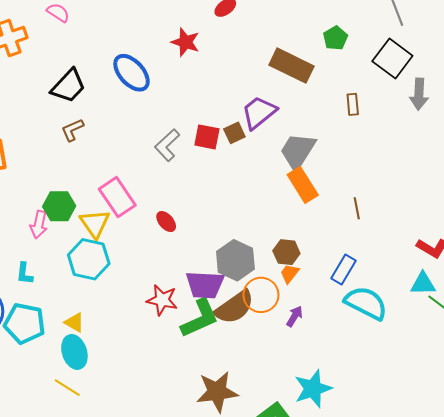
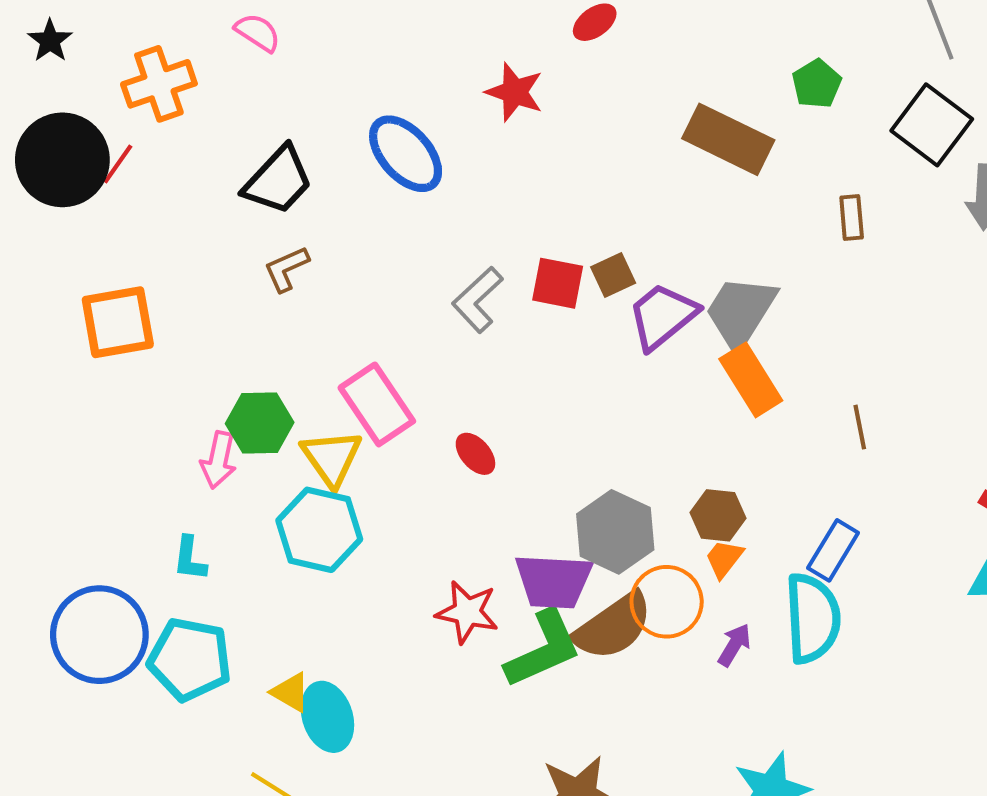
purple trapezoid: (259, 112) -> (662, 316), moved
cyan semicircle: (366, 303) -> (813, 618), moved, turned 60
yellow triangle: (74, 322) -> (290, 692), moved
cyan ellipse: (74, 352) -> (327, 717), moved

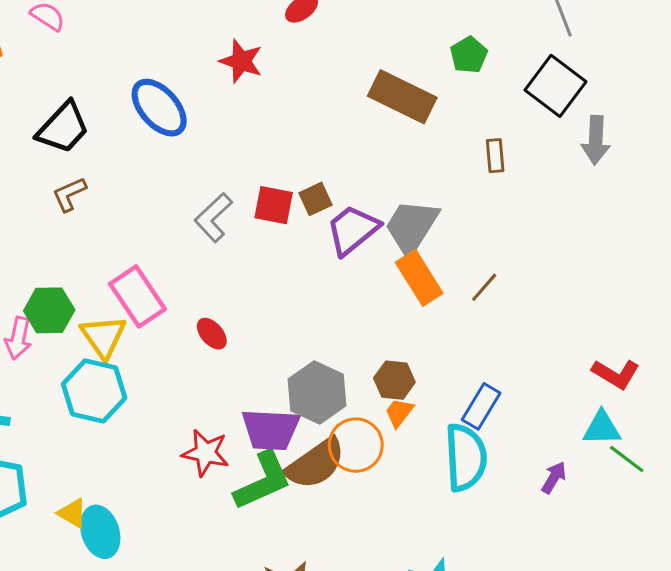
brown line: (860, 427) -> (484, 287), moved, turned 52
purple arrow: (734, 645) -> (554, 478), moved

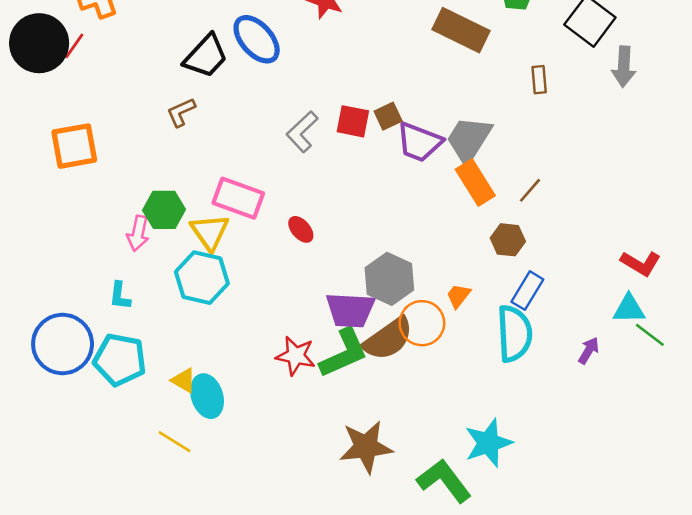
black trapezoid: (63, 128) -> (206, 56), moved
purple trapezoid: (353, 230) -> (419, 142), turned -120
pink rectangle: (137, 296) -> (238, 198), turned -36
brown hexagon: (394, 380) -> (508, 240), moved
red star: (206, 453) -> (296, 356), moved

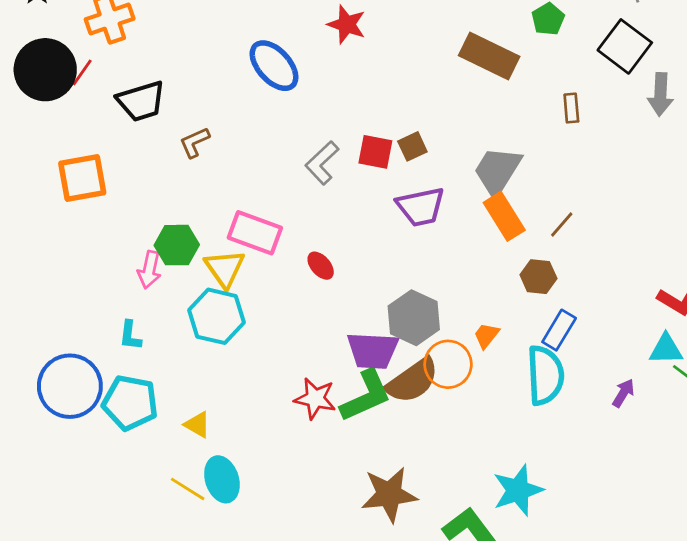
black trapezoid: (206, 56) -> (141, 101), moved, turned 30
purple trapezoid: (419, 142) -> (421, 207), moved, turned -33
cyan ellipse: (207, 396) -> (222, 479), moved

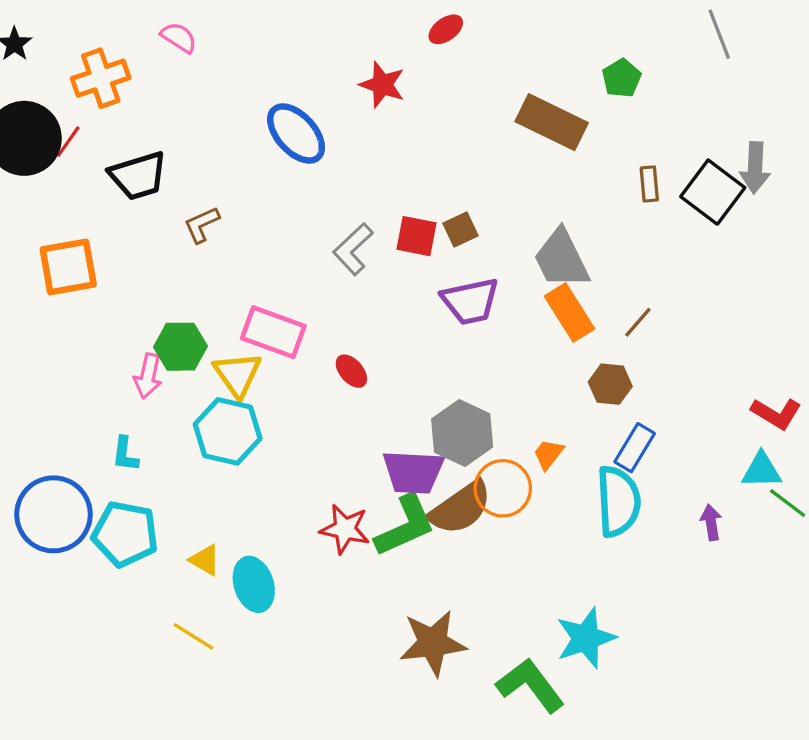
black square: (625, 46) -> (713, 192), moved
gray trapezoid: (497, 171) -> (561, 259), turned -58
purple arrow: (623, 393) -> (711, 522), turned -40
cyan ellipse: (222, 479) -> (254, 584), moved

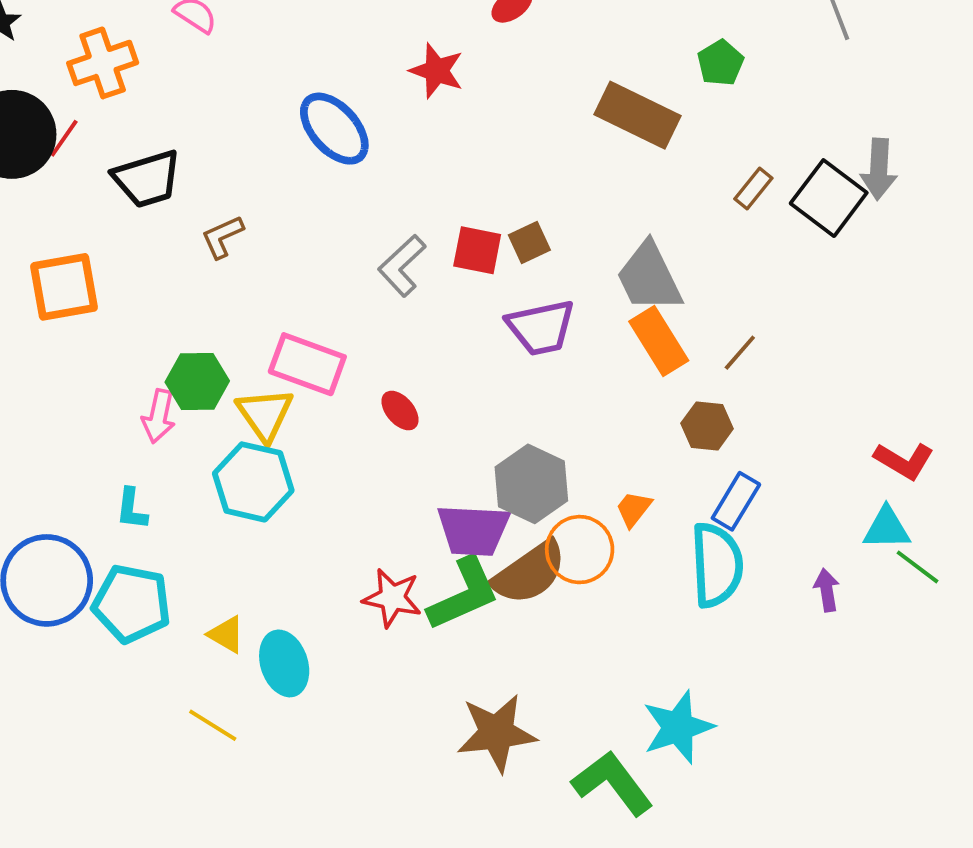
brown rectangle: (649, 184) -> (753, 188), turned 44

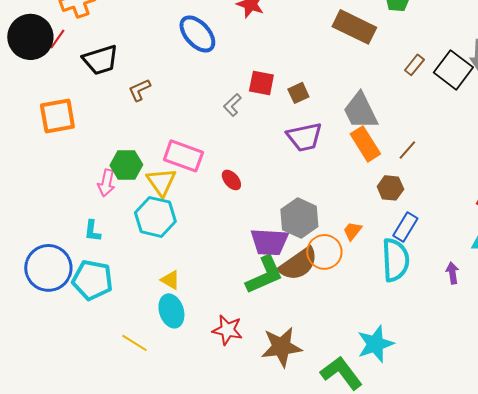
red square: (477, 250) -> (261, 83), moved
gray L-shape: (402, 266) -> (232, 105), size x0.7
red star: (392, 598) -> (227, 330), moved
yellow triangle: (226, 634) -> (170, 280), moved

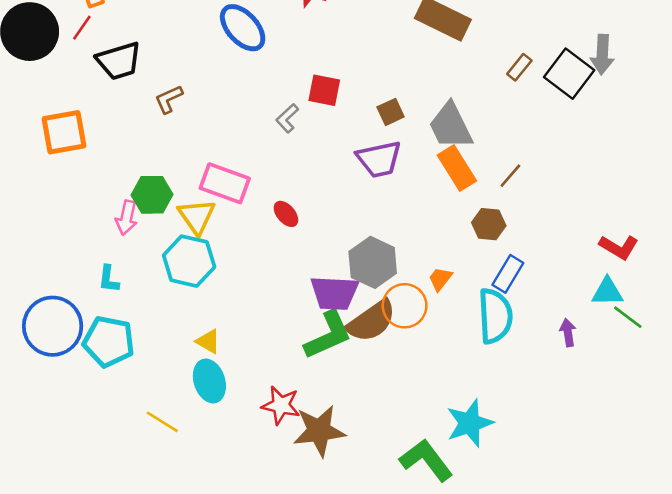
red line: (57, 39) -> (82, 28), moved
brown square: (298, 93) -> (391, 112), moved
brown star: (281, 347) -> (319, 431), moved

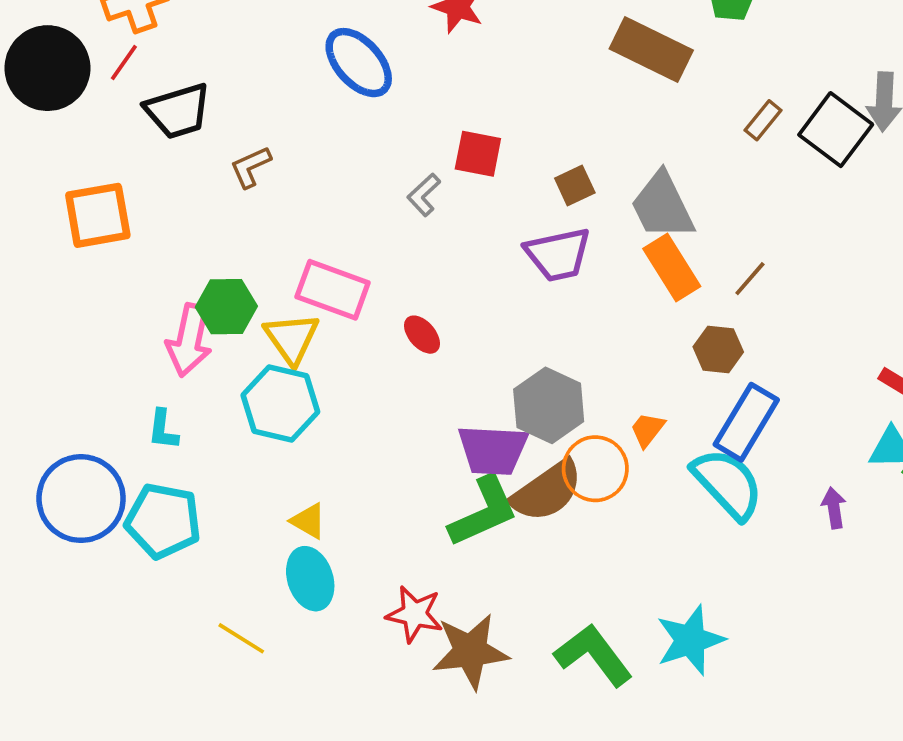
pink arrow: (127, 218) -> (189, 340), size x1.4
blue rectangle: (508, 274) -> (746, 422), size x1.4
cyan semicircle: (495, 316) -> (728, 484), turned -40
green L-shape: (426, 460) -> (593, 655), moved

